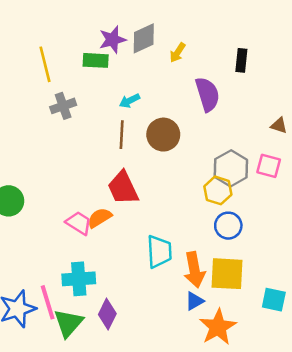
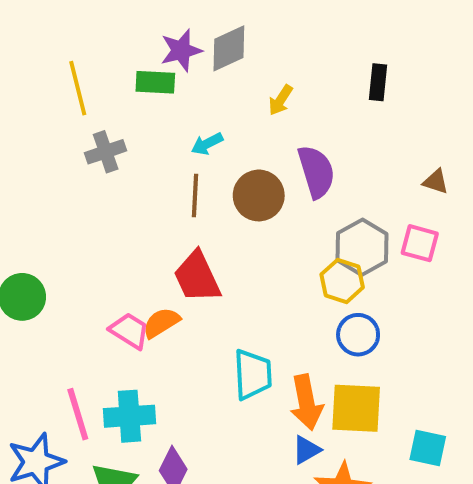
yellow arrow: (178, 53) -> (281, 100), moved
purple semicircle: (207, 94) -> (316, 172), moved
pink line: (48, 302) -> (78, 414), moved

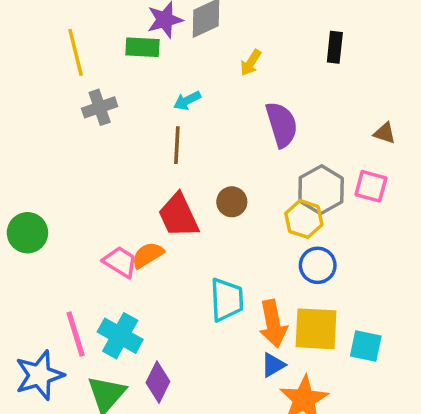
brown circle: (259, 195) -> (232, 202), moved, size x0.7
cyan cross: (129, 416) -> (120, 336), turned 33
cyan square: (428, 448) -> (366, 346), moved

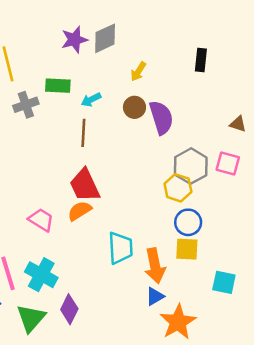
green rectangle: (143, 47) -> (58, 86), moved
brown circle: (232, 202) -> (134, 107), moved
orange semicircle: (148, 255) -> (80, 211), moved
yellow square: (316, 329) -> (187, 249), moved, size x0.7

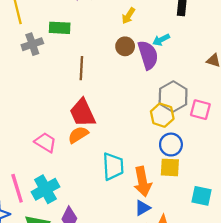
cyan arrow: (91, 100) -> (161, 40), moved
pink square: (228, 164) -> (200, 110), moved
cyan cross: (41, 275) -> (45, 189), turned 32

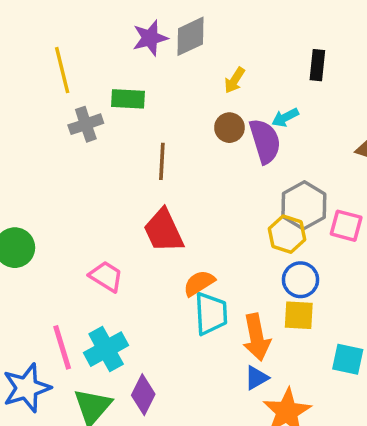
orange semicircle: (78, 135) -> (199, 283), moved

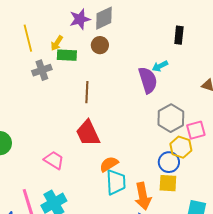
yellow arrow: (235, 80) -> (57, 43), moved
brown circle: (229, 128) -> (100, 45), moved
pink square: (346, 226) -> (196, 130), turned -30
yellow hexagon: (287, 234) -> (181, 147), moved

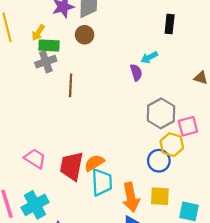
gray cross: (42, 70) -> (46, 62), moved
purple semicircle: (148, 80) -> (136, 72), size x0.6
red trapezoid: (88, 133) -> (72, 166), moved, turned 36
yellow square: (168, 183) -> (160, 196), moved

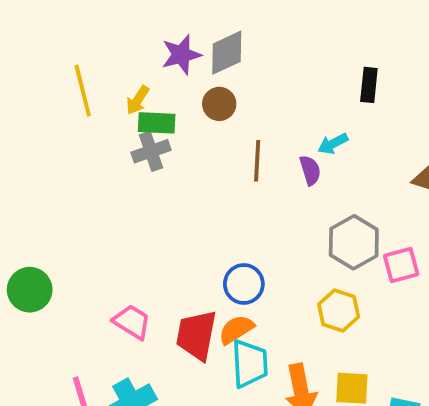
brown line: (71, 85) -> (257, 161), moved
yellow hexagon: (172, 145) -> (339, 311), moved
blue circle: (159, 161) -> (244, 284), moved

